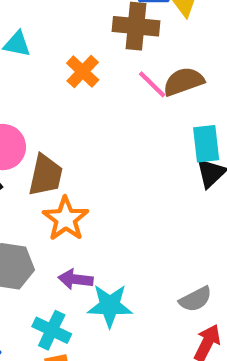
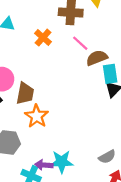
brown semicircle: (184, 82) -> (97, 58), moved
purple arrow: (76, 279) -> (44, 165), moved

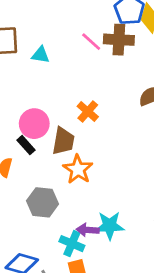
orange cross: (43, 38) -> (88, 112), moved
pink line: (80, 43) -> (91, 42), moved

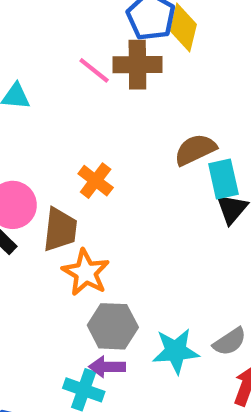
gray hexagon: (43, 202) -> (113, 326), moved
cyan star: (110, 226) -> (176, 351), moved

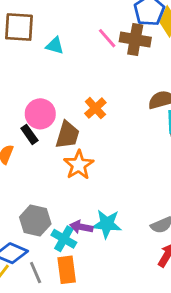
gray hexagon: (113, 326) -> (35, 221), moved
cyan star: (176, 351) -> (107, 224), moved

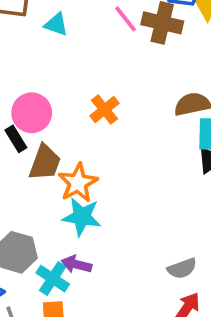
brown trapezoid: (67, 135) -> (45, 162), moved
cyan star: (107, 224) -> (82, 217), moved

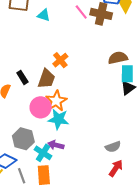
orange cross: (105, 110) -> (60, 60), moved
pink circle: (32, 113) -> (41, 107), moved
brown trapezoid: (45, 162) -> (46, 79), moved

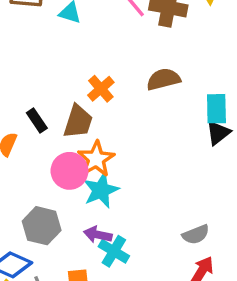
brown semicircle: (118, 58) -> (163, 79), moved
cyan star: (58, 119) -> (101, 190), turned -30
cyan cross: (43, 153) -> (114, 251), moved

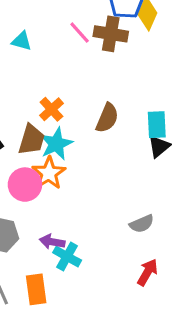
brown semicircle: (163, 79) -> (107, 118), moved, turned 128
cyan star: (101, 190) -> (56, 144), moved
gray semicircle: (196, 234) -> (142, 224), moved

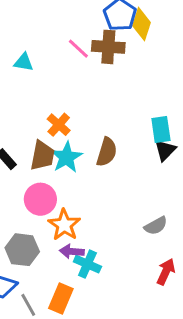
brown semicircle: (107, 118) -> (107, 152), moved
orange star: (49, 173) -> (64, 225), moved
orange rectangle: (36, 289) -> (61, 299), turned 36

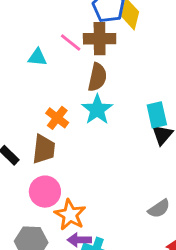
cyan triangle: (24, 62) -> (37, 57), moved
brown semicircle: (107, 152) -> (97, 77), moved
cyan star: (67, 157) -> (97, 110), moved

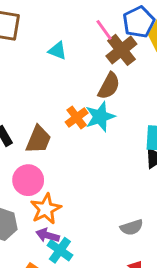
brown cross: (100, 39) -> (121, 50), turned 36
pink line: (71, 43) -> (104, 30), moved
orange cross: (57, 118) -> (77, 118), moved

